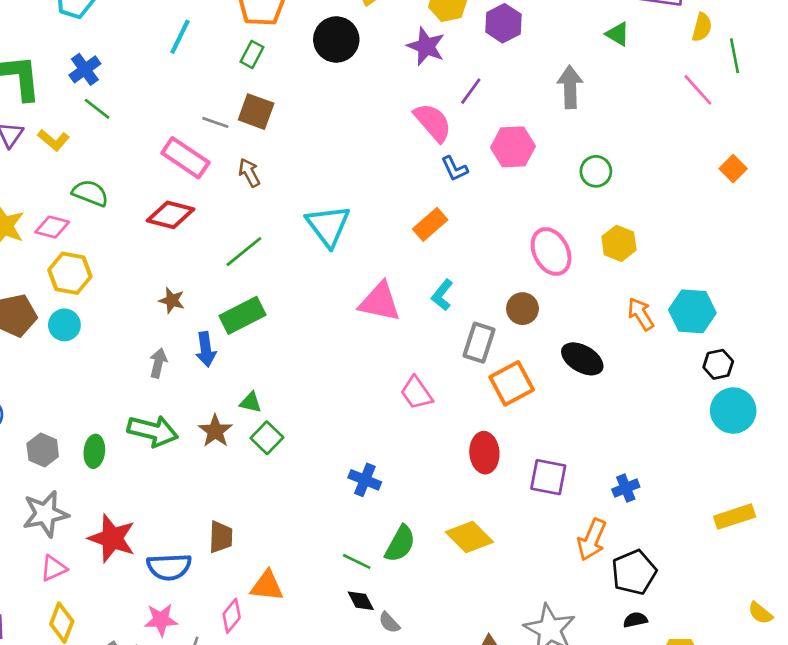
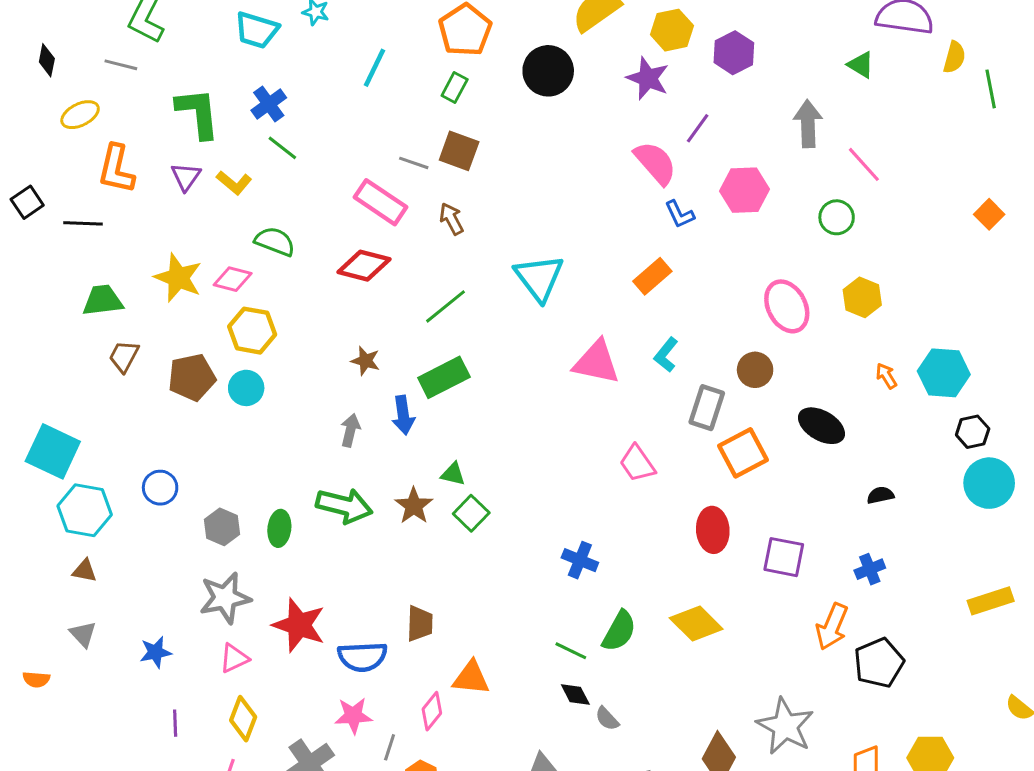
pink line: (698, 90) -> (864, 164), moved
orange arrow: (641, 314) -> (886, 376), size x0.7
black semicircle: (635, 620) -> (880, 495), moved

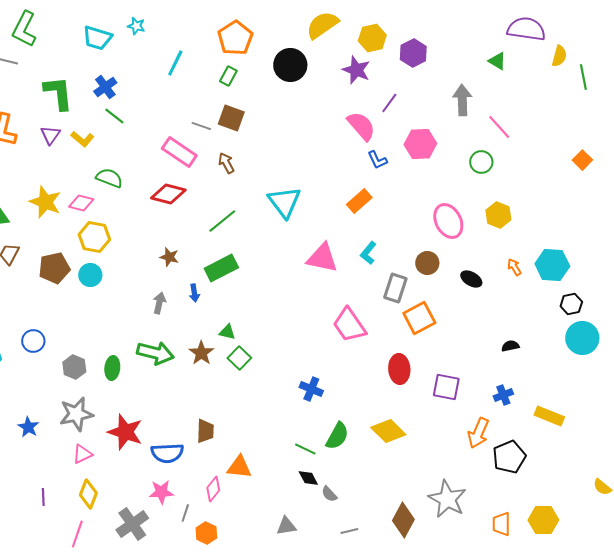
blue arrow: (403, 415) -> (194, 293), size x0.7
black ellipse: (821, 426) -> (471, 279), moved, size x0.7
pink trapezoid: (637, 463) -> (349, 325), size x1.4
yellow rectangle: (991, 601) -> (549, 416), moved, turned 40
blue star: (156, 652) -> (28, 427), moved, turned -30

